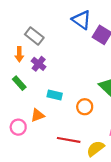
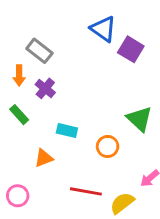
pink circle: (18, 127) -> (18, 196), moved

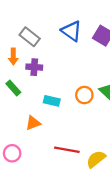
blue triangle: (103, 29) -> (72, 31), moved
purple cross: (45, 88) -> (34, 67), turned -35
orange circle: (108, 146) -> (84, 95), moved

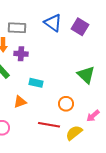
gray rectangle: (30, 37) -> (17, 28), turned -36
orange circle: (84, 95) -> (66, 104), moved

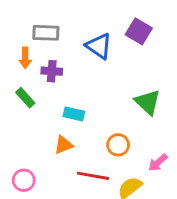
blue triangle: (53, 23) -> (99, 46), moved
orange triangle: (20, 102) -> (64, 145), moved

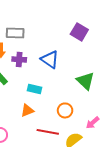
blue triangle: (99, 46) -> (50, 59), moved

